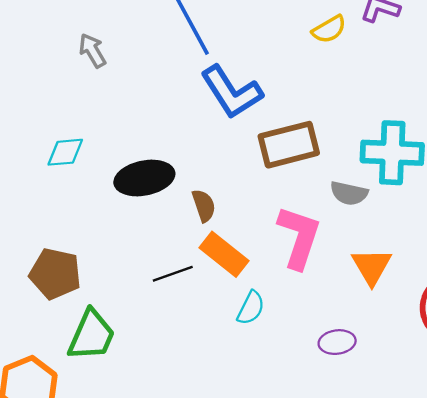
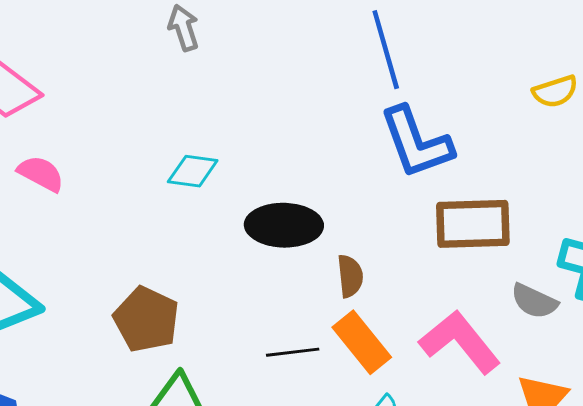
gray arrow: (92, 51) -> (184, 28), moved
pink L-shape: (299, 237) -> (460, 342), turned -70

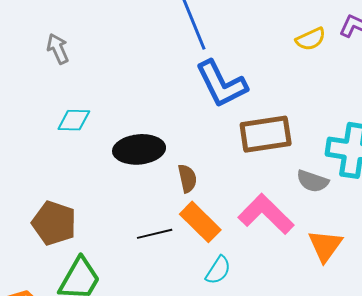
gray arrow: (184, 28) -> (58, 49), moved

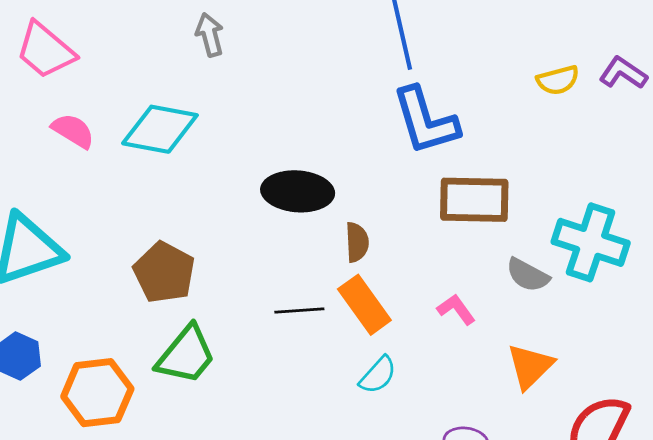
cyan diamond: (74, 120) -> (160, 129), moved, size x1.6
pink L-shape: (266, 214) -> (456, 309), size x0.5

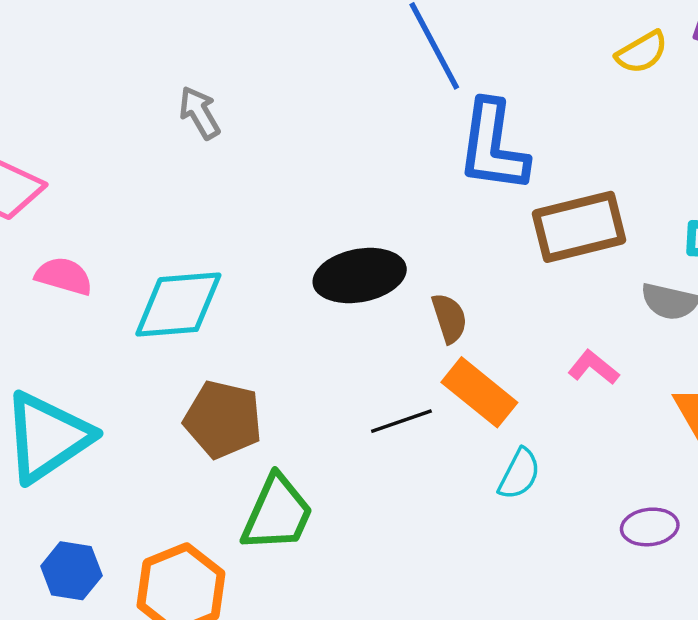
blue L-shape: (425, 121) -> (493, 146), turned 40
cyan diamond: (160, 129) -> (178, 305), moved

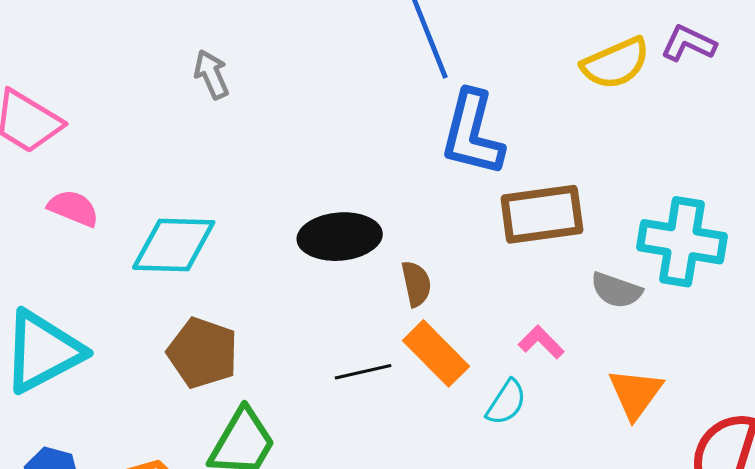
yellow semicircle: (642, 52) -> (616, 63), size x1.4
cyan semicircle: (519, 474) -> (506, 402), moved

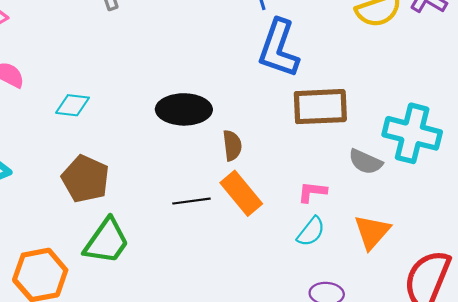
cyan diamond: (174, 245) -> (73, 105), size x0.6
pink L-shape: (541, 342) -> (312, 192), turned -44
cyan semicircle: (506, 402) -> (311, 232), moved

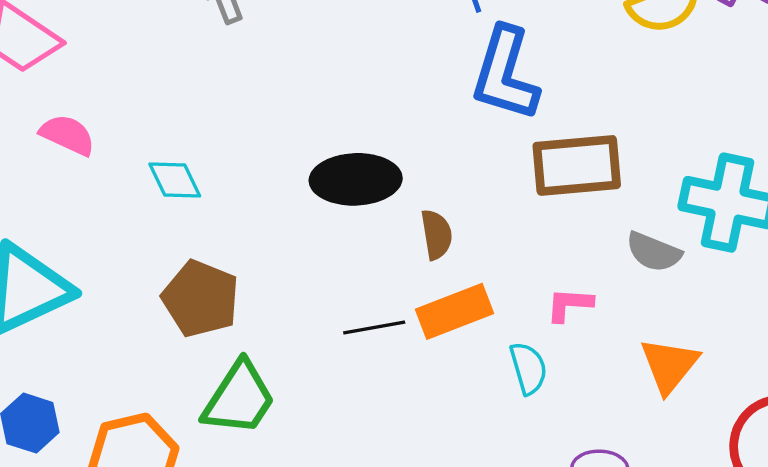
cyan diamond: (73, 105) -> (175, 180), turned 60
orange rectangle: (241, 193) -> (454, 311), turned -69
cyan semicircle: (311, 232) -> (528, 368), moved, turned -52

